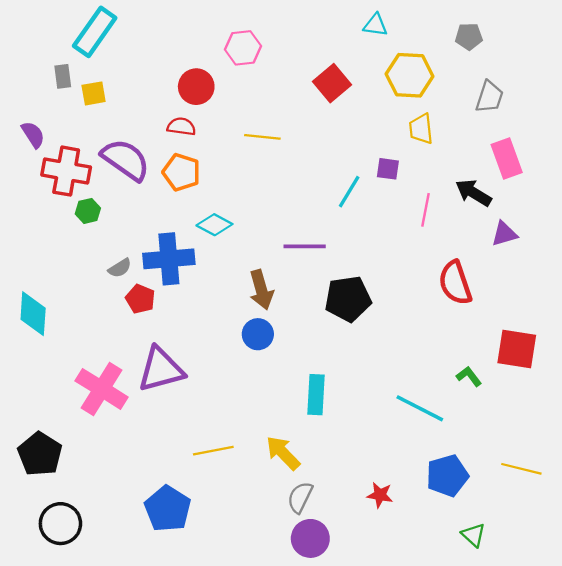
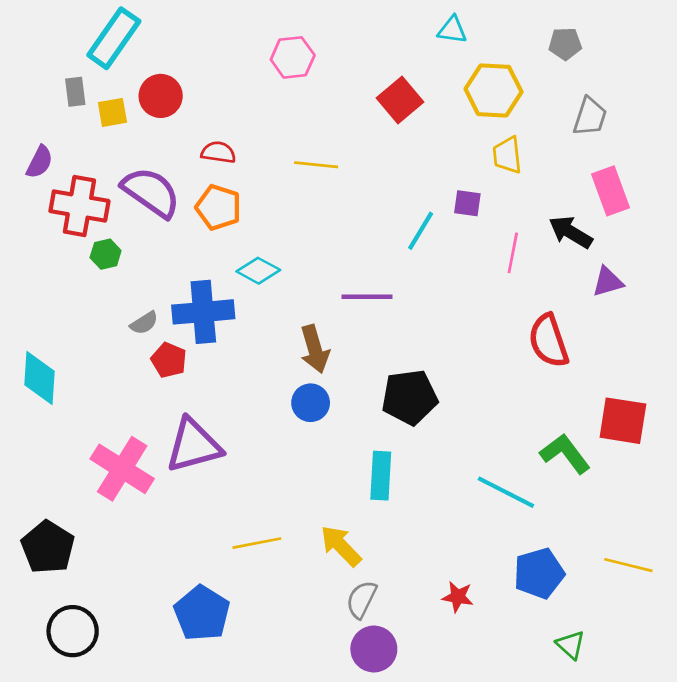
red circle: (196, 87) -> (161, 96), moved
purple semicircle: (33, 135) -> (40, 162), turned 60
black pentagon: (348, 299) -> (410, 397), moved
green L-shape: (469, 376) -> (565, 454), size x1.6

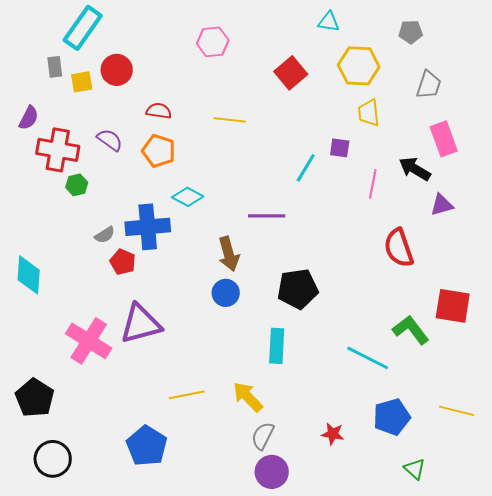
purple semicircle: (151, 192) -> (110, 140), size x0.6

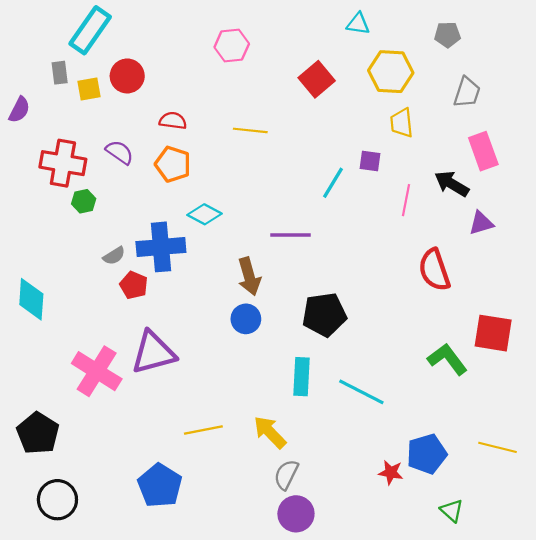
purple semicircle: (29, 118) -> (19, 110), moved
cyan line: (368, 358) -> (361, 392), moved
red star: (333, 434) -> (391, 472), moved

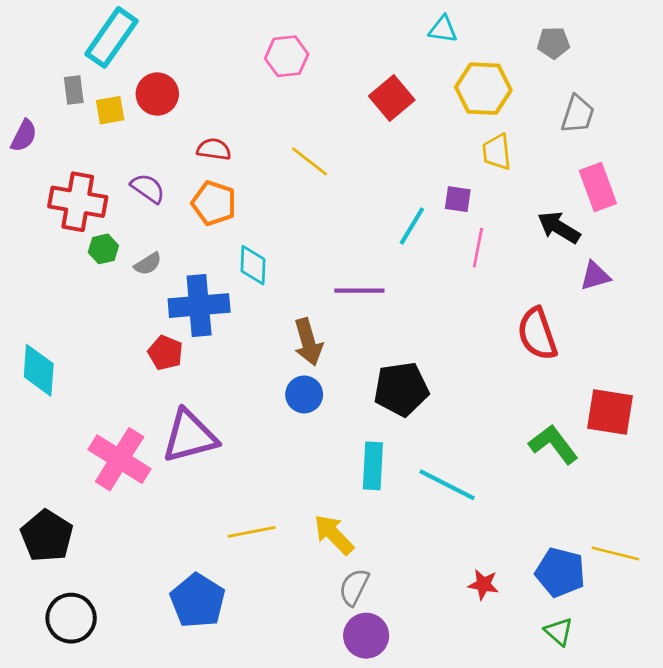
yellow line: (250, 130) -> (310, 161), turned 32
pink line: (406, 200) -> (478, 248), moved
cyan diamond: (204, 214) -> (253, 265), turned 64
gray semicircle: (114, 256) -> (148, 264), moved
blue pentagon: (427, 454) -> (560, 572), moved, turned 30

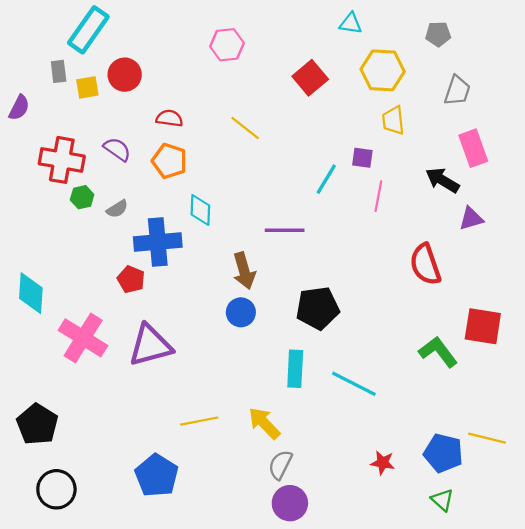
pink cross: (120, 459) -> (83, 338), moved

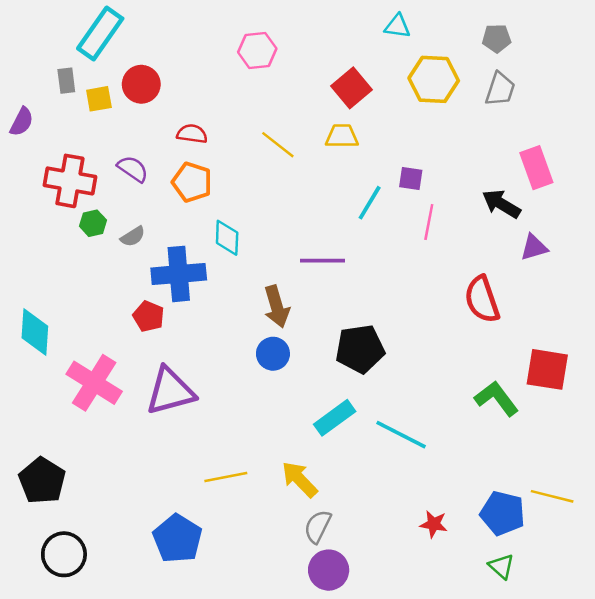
gray trapezoid: (457, 91) -> (500, 89), moved
yellow trapezoid: (393, 120) -> (342, 136), moved, turned 96
cyan rectangle: (295, 369) -> (335, 418), turned 51

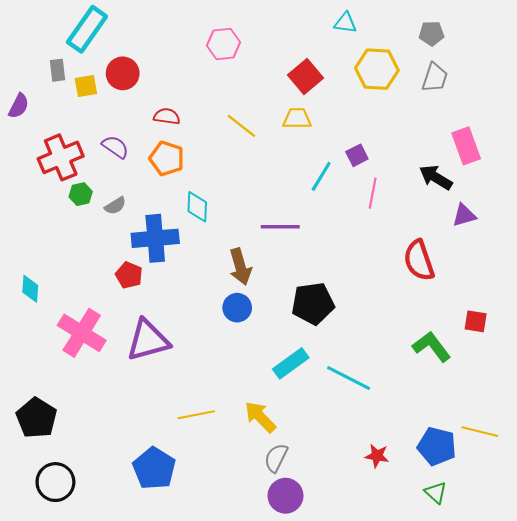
purple square: (411, 179) -> (357, 155), turned -35
red cross: (70, 181) -> (61, 157), turned -33
cyan diamond: (35, 332) -> (30, 289), size x0.7
red square: (547, 369) -> (476, 321), size x0.6

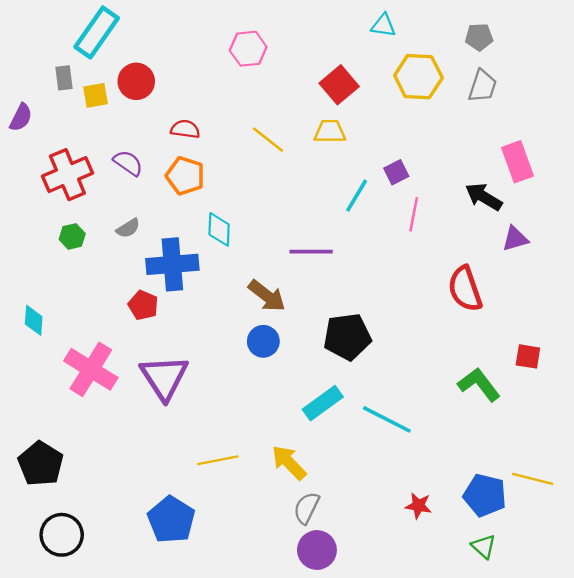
green hexagon: (81, 194) -> (72, 236), moved
brown arrow: (240, 267) -> (267, 296), turned -36
purple triangle: (148, 340) -> (164, 377), turned -48

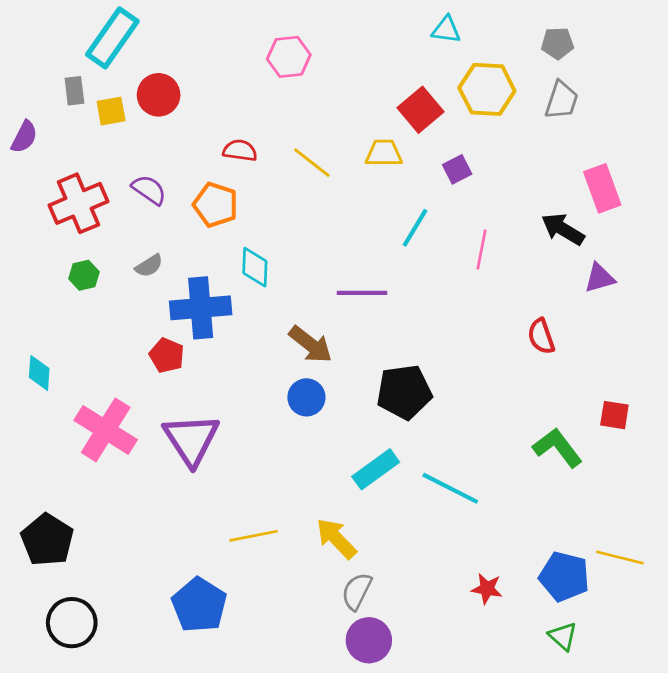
red square: (339, 85) -> (420, 110), moved
red semicircle: (185, 129) -> (240, 150), moved
purple square: (396, 172) -> (457, 169), moved
red semicircle: (465, 289) -> (541, 336), size x0.7

